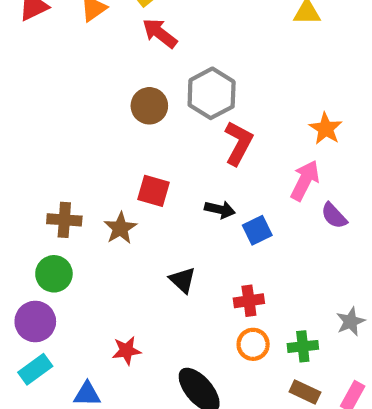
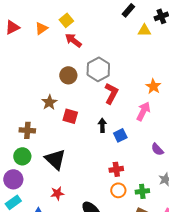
black arrow: (220, 209) -> (102, 125), turned -104
purple semicircle: (334, 216) -> (157, 149), moved
brown star: (120, 228) -> (49, 102), moved
black triangle: (183, 280) -> (55, 159), moved, size x1.6

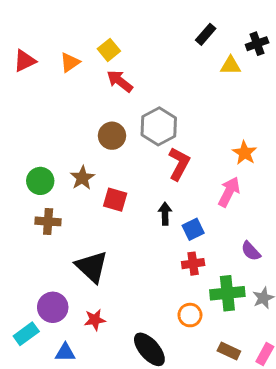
green circle: (22, 156) -> (40, 181), moved
red cross: (116, 169) -> (193, 264), moved
purple circle: (13, 179) -> (53, 307), moved
green cross: (142, 191) -> (227, 293), moved, size x1.5

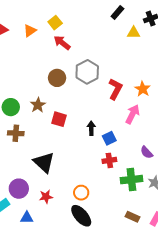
red L-shape: (179, 164) -> (115, 89), moved
orange circle: (190, 315) -> (81, 193), moved

